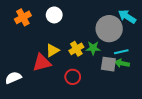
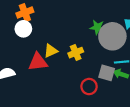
white circle: (54, 15) -> (23, 29), moved
green star: (93, 48) -> (97, 27), moved
red circle: (73, 77) -> (89, 87), moved

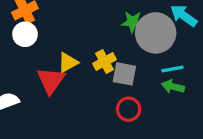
red triangle: (38, 62) -> (51, 80), turned -42
gray square: (107, 73) -> (124, 74), moved

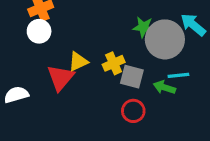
green arrow: (173, 87) -> (164, 87), moved

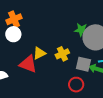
gray square: (132, 77) -> (83, 64), moved
red triangle: (60, 78) -> (28, 64), turned -48

